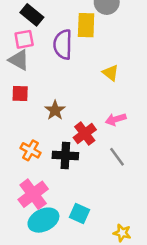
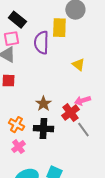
brown star: (55, 110) -> (43, 104), moved
red cross: (85, 134) -> (70, 113), moved
pink cross: (33, 194) -> (18, 147), moved, size x0.6

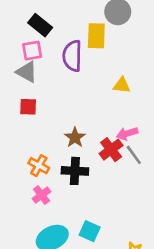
yellow triangle: (78, 65) -> (122, 85), turned -32
gray line: (83, 130) -> (134, 155), moved

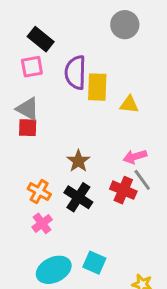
yellow rectangle: (96, 36) -> (97, 87), moved
gray triangle: (27, 72) -> (28, 109), moved
red cross: (111, 150) -> (123, 190), moved, turned -30
black cross: (75, 171) -> (78, 197), turned 30

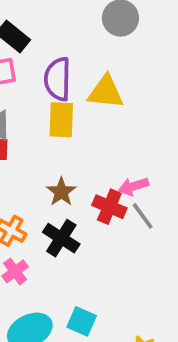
yellow rectangle: (97, 87) -> (61, 120), moved
yellow triangle: (129, 104) -> (106, 92), moved, size x1.5
red cross: (123, 190) -> (109, 207), moved

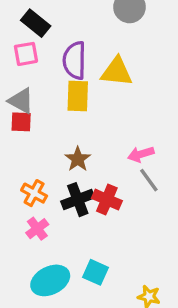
red cross: (109, 207) -> (107, 200), moved
black cross: (61, 238) -> (78, 200), turned 36

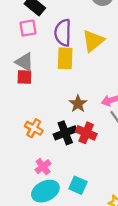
yellow triangle: (117, 72) -> (93, 41), turned -45
brown star: (78, 159) -> (78, 104), moved
pink cross: (37, 229) -> (43, 167), moved

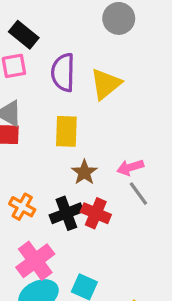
yellow rectangle: (65, 58) -> (66, 131), moved
pink cross: (43, 167) -> (35, 261), size x1.6

